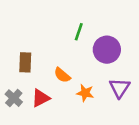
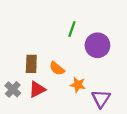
brown rectangle: (25, 62) -> (31, 64), moved
purple triangle: (120, 88) -> (101, 99), moved

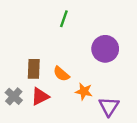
green line: (72, 29) -> (64, 19), moved

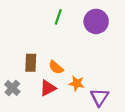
purple circle: (105, 49) -> (96, 21), moved
red triangle: (40, 96) -> (48, 88), moved

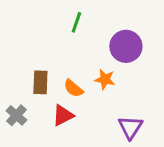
purple circle: (96, 21) -> (126, 46), moved
orange star: (77, 83) -> (105, 79), moved

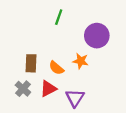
gray cross: (16, 115) -> (23, 89), moved
purple triangle: (130, 127) -> (75, 98), moved

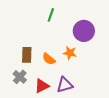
red triangle: (48, 89) -> (42, 86), moved
purple triangle: (75, 98) -> (65, 85), turned 42

